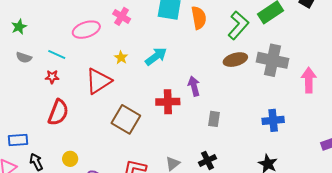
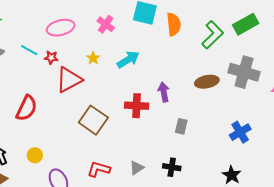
pink cross: (122, 16) -> (106, 24), moved
brown ellipse: (235, 60) -> (207, 82), moved
red star: (52, 77) -> (51, 57), moved
blue cross: (273, 120) -> (240, 132), turned -30
black cross: (207, 160) -> (172, 167), turned 30

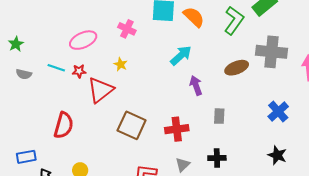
orange semicircle: (174, 24) -> (194, 17), turned -30
cyan arrow: (128, 60) -> (181, 55), moved
red cross: (137, 106) -> (177, 129), moved

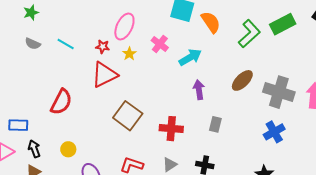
pink cross: (127, 29) -> (160, 44), moved
pink ellipse: (83, 40) -> (124, 27), moved, turned -52
gray cross: (271, 52) -> (279, 92), moved
brown ellipse: (237, 68) -> (242, 80), turned -35
red star: (79, 71) -> (103, 47), moved

